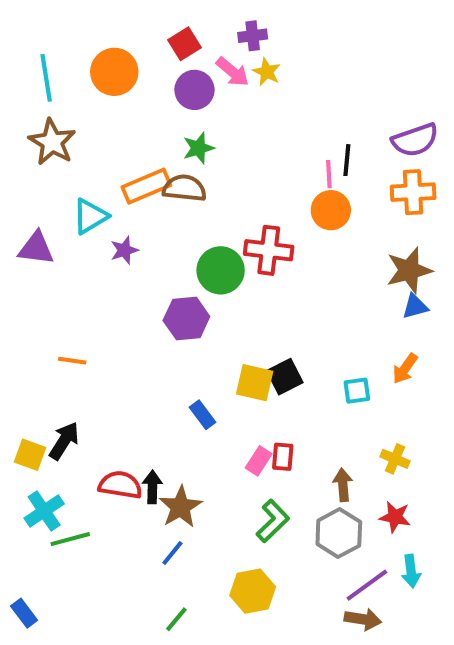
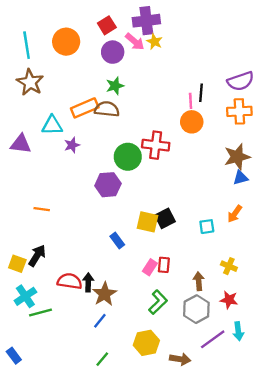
purple cross: (253, 36) -> (146, 21), size x1.6
cyan triangle: (90, 216) -> (52, 125), turned 30
brown arrow: (363, 619) -> (180, 359), moved

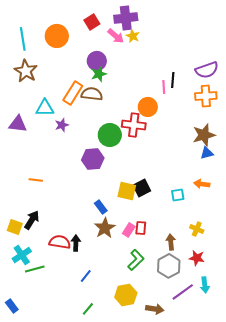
purple circle: (113, 52) -> (97, 61), moved
orange rectangle: (85, 108) -> (73, 93), turned -35
orange circle: (192, 122) -> (148, 107), moved
orange arrow: (235, 214) -> (202, 184), turned 63
brown star: (104, 294) -> (105, 228), moved

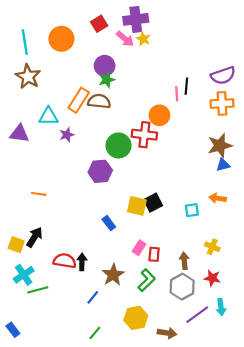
brown star: (105, 228) -> (113, 275), moved
red rectangle: (141, 228) -> (154, 254), moved

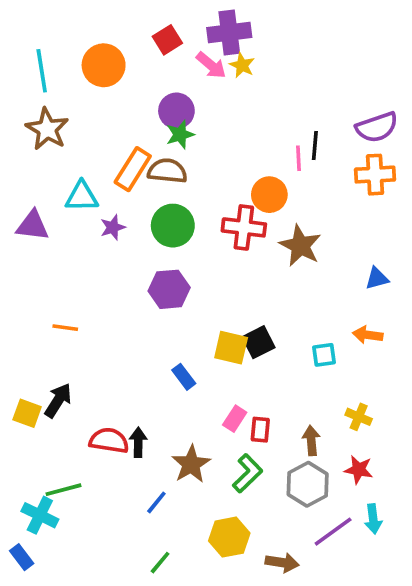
green circle: (119, 145) -> (173, 226), moved
brown star: (220, 145) -> (300, 246), moved, turned -30
cyan cross: (24, 275) -> (40, 515), moved, turned -30

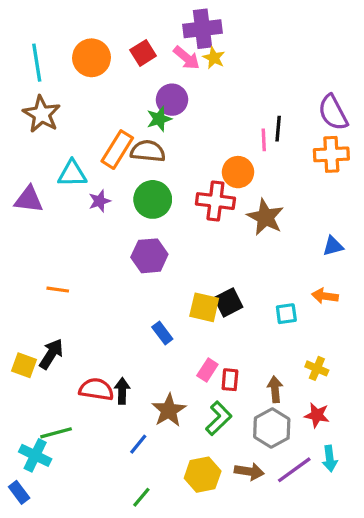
red square: (167, 40) -> (143, 53), moved
purple circle: (176, 111) -> (172, 100), moved
purple semicircle: (377, 127) -> (333, 113), turned 81
brown arrow: (282, 563) -> (249, 471), moved

